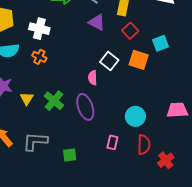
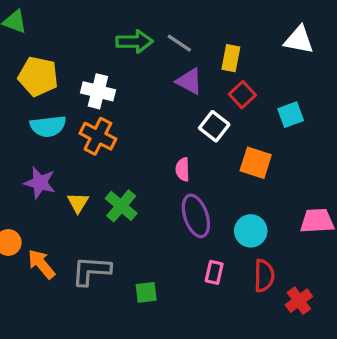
orange cross: (39, 57) -> (98, 136), size x1.5
orange square: (139, 60) -> (256, 163), moved
white square: (109, 61) -> (214, 126), moved
purple ellipse: (85, 107) -> (196, 216), moved

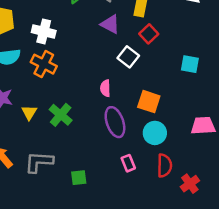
cyan square: (291, 115) -> (190, 64), moved, turned 30
orange square: (256, 163) -> (149, 102), moved
pink rectangle: (214, 272) -> (128, 163), turned -35

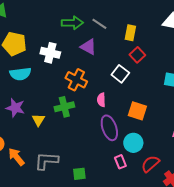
purple triangle: (110, 24) -> (88, 47), moved
orange cross: (44, 64) -> (76, 80), moved
green cross: (61, 115) -> (64, 107), moved, turned 36
cyan circle: (155, 133) -> (133, 143), moved
red semicircle: (164, 166) -> (150, 164), turned -132

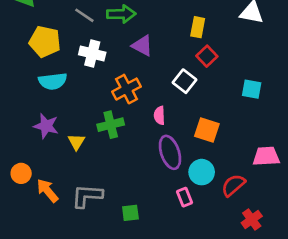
gray line: (99, 24) -> (84, 15), moved
orange cross: (76, 80) -> (127, 89), turned 35
red semicircle: (150, 164) -> (233, 185), moved

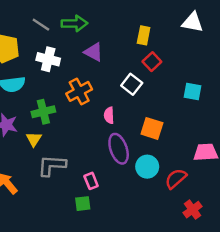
green cross: (111, 125) -> (43, 112), moved
gray L-shape: (87, 196) -> (52, 165), moved
pink rectangle: (184, 197) -> (91, 181), moved

